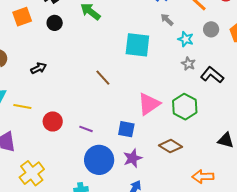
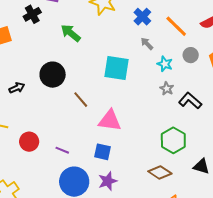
black circle: (55, 23) -> (53, 75), moved, size x1.6
pink triangle: (149, 104) -> (110, 121), moved, turned 40
green hexagon: (185, 107) -> (173, 140), moved
brown diamond: (170, 146) -> (160, 173), moved

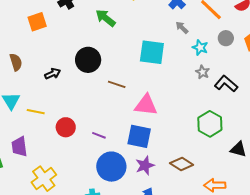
brown line: (81, 100) -> (117, 84), turned -30
blue square: (102, 152) -> (139, 136), size x1.4
brown diamond: (160, 173) -> (182, 164), moved

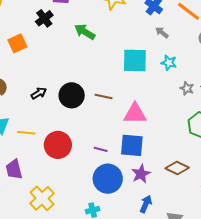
cyan star: (200, 47) -> (169, 63), moved
black circle: (88, 60) -> (72, 95), moved
gray star: (203, 72) -> (187, 88), moved
red circle: (66, 127) -> (58, 145), size x1.4
purple line: (99, 135) -> (101, 149), moved

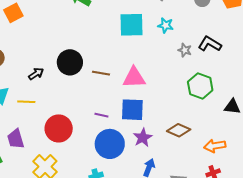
black arrow: (39, 93) -> (36, 74), moved
brown line: (104, 96) -> (101, 73), moved
red circle: (58, 145) -> (59, 128), moved

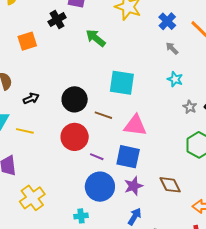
cyan square: (131, 25) -> (122, 83), moved
black arrow: (36, 74) -> (31, 98), moved
red circle: (59, 128) -> (75, 137), moved
brown diamond: (179, 130) -> (170, 185), turned 30

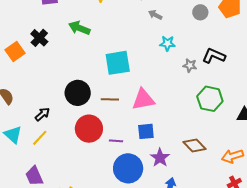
black cross: (57, 20) -> (39, 38), moved
black arrow: (31, 98) -> (42, 114), moved
yellow line: (25, 131) -> (40, 138), turned -42
blue square: (128, 157) -> (146, 131), size x0.7

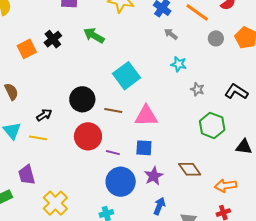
black L-shape: (214, 56) -> (236, 92), moved
cyan square: (118, 63) -> (127, 76), turned -36
yellow line: (40, 138) -> (38, 138), turned 48

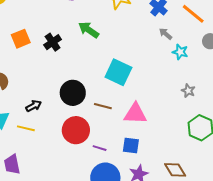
black cross: (53, 39) -> (53, 42), moved
cyan star: (179, 64) -> (180, 52), moved
cyan square: (127, 76) -> (118, 72), turned -32

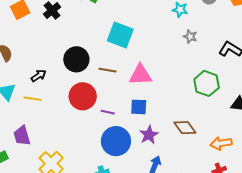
gray star: (188, 91) -> (190, 37), moved

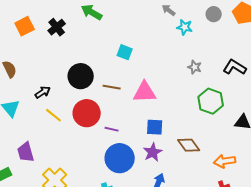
cyan square: (120, 35) -> (125, 52), size x0.6
gray star: (190, 37) -> (195, 67), moved
yellow line: (33, 99) -> (54, 115), moved, turned 30
blue square: (139, 107) -> (155, 127), moved

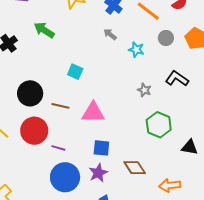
gray arrow: (169, 10) -> (110, 34), moved
black L-shape: (235, 67) -> (177, 79), moved

